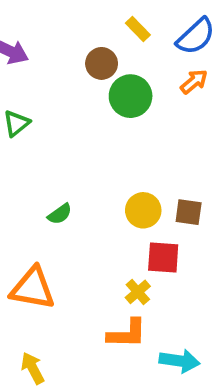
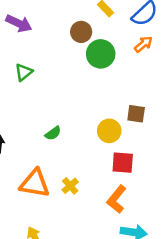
brown square: (189, 212) -> (136, 114), moved
yellow cross: (138, 292) -> (70, 186), moved
orange L-shape: (127, 334) -> (117, 199), moved, turned 128

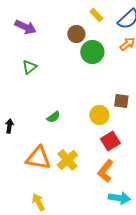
red square: (123, 163) -> (110, 141), turned -36
yellow cross: (70, 186) -> (67, 160), size x1.5

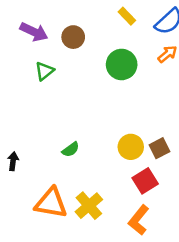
brown circle: (76, 34) -> (73, 37), moved
green triangle: (29, 67) -> (44, 71), moved
brown square: (121, 101) -> (160, 148), moved, turned -35

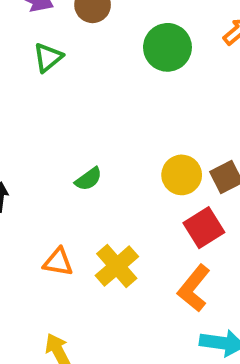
orange triangle: (51, 203) -> (58, 262), size x0.6

